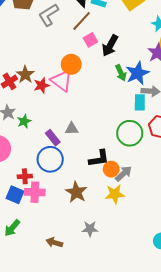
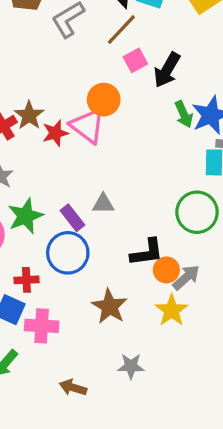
green star: (24, 121) -> (25, 216), moved, size x1.5
pink cross: (35, 192) -> (42, 326), moved
yellow star: (115, 194) -> (172, 310), turned -30

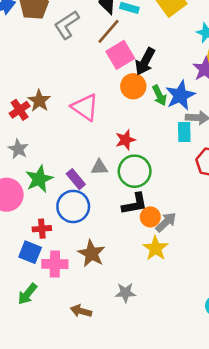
pink square: (135, 60) -> (120, 55), size x1.5
orange circle: (104, 100) -> (133, 86), moved
red star: (55, 133) -> (125, 140), moved
green circle: (197, 212) -> (135, 171), moved
brown star: (110, 307) -> (91, 254), moved

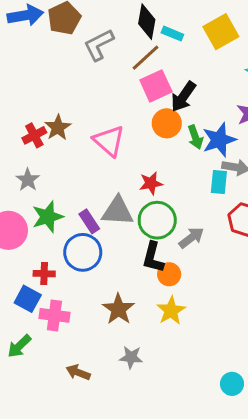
gray triangle: (99, 167) -> (118, 211), size x1.6
black L-shape: (135, 204) -> (153, 257), turned 108
gray arrow: (166, 222) -> (191, 238), moved
brown star: (91, 254) -> (118, 309), moved

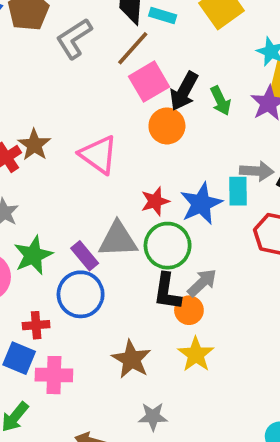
green arrow: (195, 137) -> (221, 101), moved
blue star: (219, 140) -> (201, 204), moved
gray arrow: (191, 238) -> (202, 283), moved

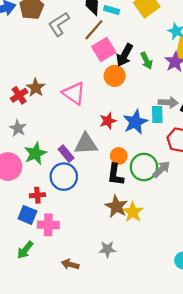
green circle: (168, 246) -> (144, 167), moved
gray arrow: (202, 283) -> (161, 169), moved
orange circle: (189, 310) -> (119, 156), moved
brown star: (131, 359) -> (116, 206), moved

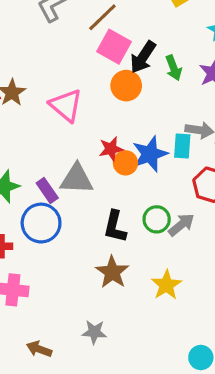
pink square: (104, 50) -> (114, 47), turned -35
orange circle: (119, 156) -> (125, 163), moved
green circle: (144, 167) -> (157, 219), size x0.7
yellow star: (133, 212) -> (166, 285), moved

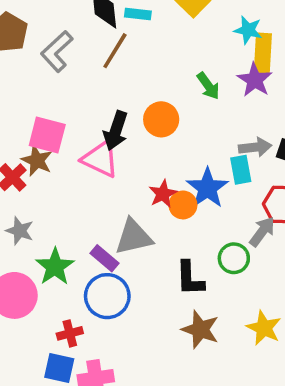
pink square: (114, 47) -> (47, 135), moved
black arrow: (143, 57) -> (116, 131), moved
gray arrow: (181, 225) -> (262, 232), moved

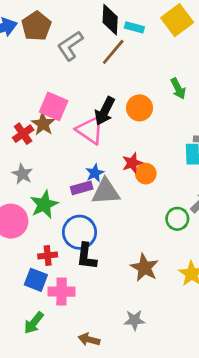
blue star: (207, 188) -> (95, 173), moved, size x0.6
purple rectangle: (105, 258) -> (82, 188), moved, turned -65
black L-shape: (190, 278) -> (87, 256), moved

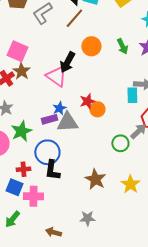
pink square: (54, 106) -> (17, 51), moved
orange circle: (140, 108) -> (91, 46), moved

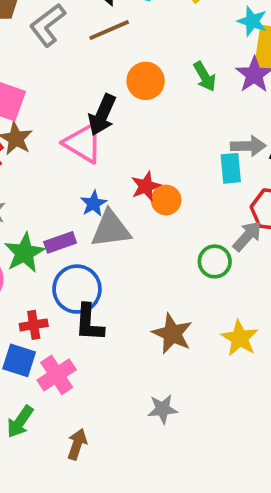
brown line: (74, 18) -> (109, 30), turned 30
purple rectangle: (49, 119) -> (60, 242), moved
pink cross: (33, 196) -> (57, 375), turned -30
brown arrow: (53, 232) -> (77, 444), moved, turned 98

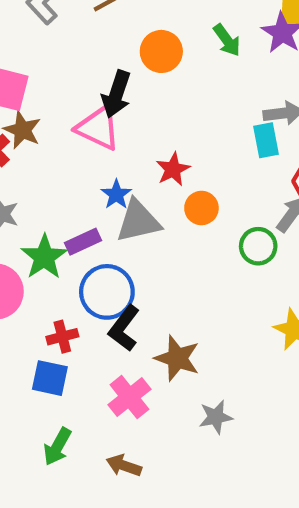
orange circle: (166, 200) -> (201, 208), moved
black L-shape: (89, 323) -> (124, 328), turned 39
brown star: (172, 334) -> (177, 358), moved
pink cross: (57, 375) -> (129, 397), moved
brown arrow: (77, 444) -> (124, 466), turned -84

